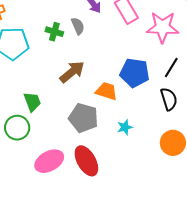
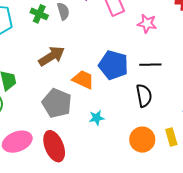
pink star: (163, 27) -> (147, 24), size x0.6
black line: (171, 68) -> (150, 65), turned 50

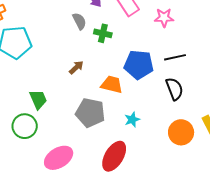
green cross: (39, 14) -> (103, 33), moved
brown arrow: (52, 56) -> (76, 67), size x0.6
red ellipse: (54, 146) -> (114, 156), moved, turned 64

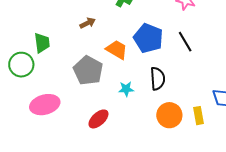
black line: (175, 57) -> (185, 42), turned 55
black semicircle: (174, 89) -> (158, 79), moved
red ellipse: (114, 156) -> (98, 119), size x0.7

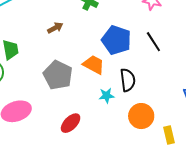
orange trapezoid: (117, 50) -> (94, 65), moved
cyan star: (126, 89) -> (107, 96), moved
yellow rectangle: (199, 116) -> (169, 135), moved

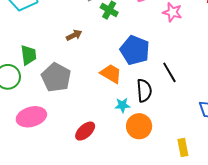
black line: (153, 42) -> (169, 72), moved
gray pentagon: (58, 75) -> (56, 77), moved
orange circle: (141, 116) -> (139, 126), moved

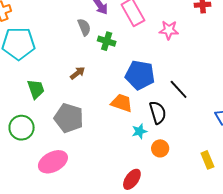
green trapezoid: (28, 55) -> (36, 89), moved
orange circle: (139, 126) -> (160, 148), size x0.7
red ellipse: (85, 131) -> (132, 179), moved

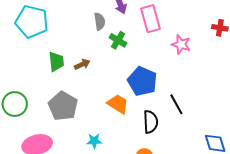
green trapezoid: (36, 89) -> (56, 62), moved
cyan star: (139, 131) -> (94, 141), moved

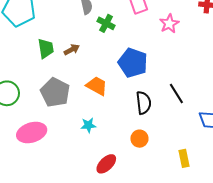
pink star: (181, 44) -> (169, 24), turned 30
orange trapezoid: (118, 104) -> (97, 86), moved
black line: (176, 104) -> (176, 93), moved

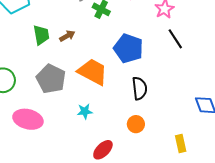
orange trapezoid: (97, 86) -> (93, 72), size x1.4
black line: (176, 93) -> (175, 39), moved
pink ellipse: (32, 133) -> (28, 119), turned 32

